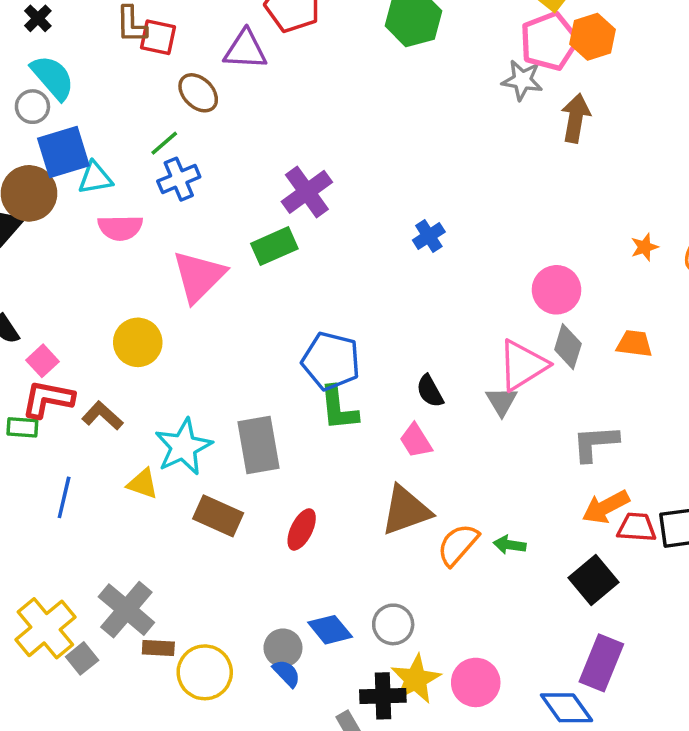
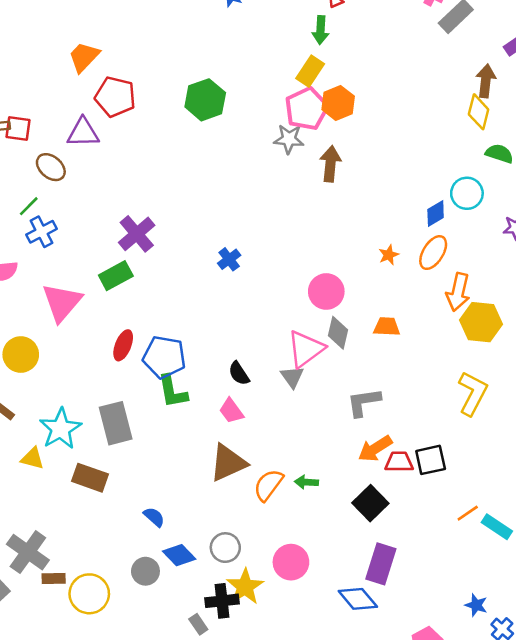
red ellipse: (302, 529) -> (123, 345), moved
blue semicircle: (286, 673) -> (154, 517), moved
pink circle: (476, 682) -> (291, 562), moved

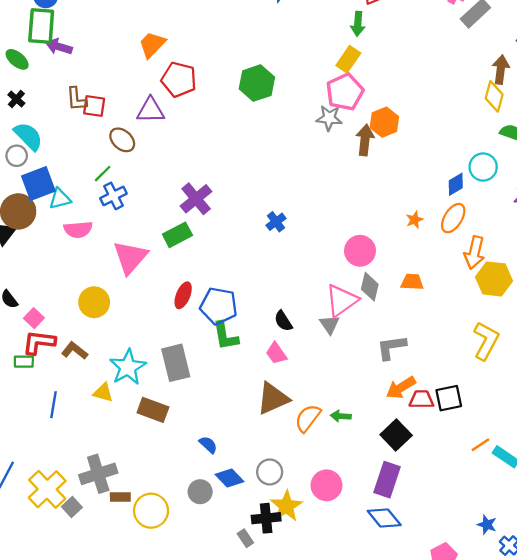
orange hexagon: (338, 103) -> (384, 122), moved
gray cross: (28, 552) -> (98, 474), turned 36
purple rectangle: (381, 564) -> (387, 480), moved

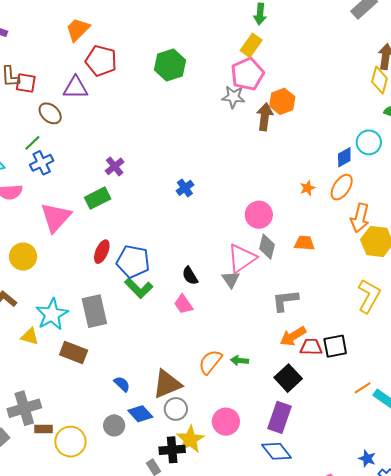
purple cross: (196, 199) -> (115, 166), size x0.7
green L-shape: (225, 336) -> (139, 288), turned -36
brown triangle: (273, 398) -> (167, 384), moved

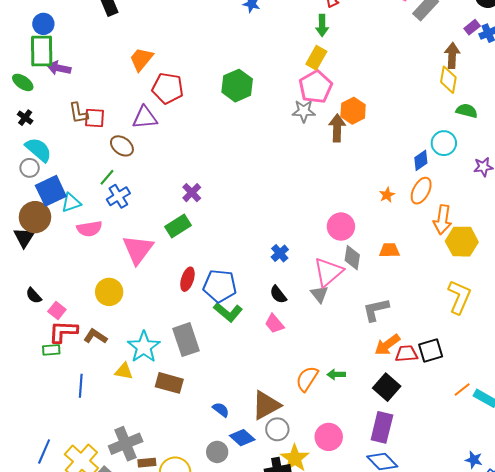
blue cross: (185, 188) -> (280, 253), moved

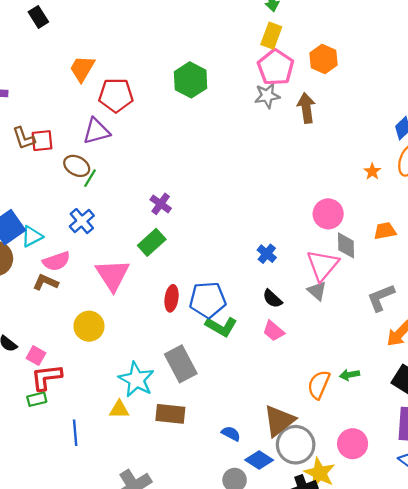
orange hexagon: (353, 111) -> (324, 59), moved
green line: (107, 177) -> (90, 178), moved
brown L-shape: (95, 336) -> (45, 282), moved
gray circle: (277, 429) -> (296, 445), size x1.5

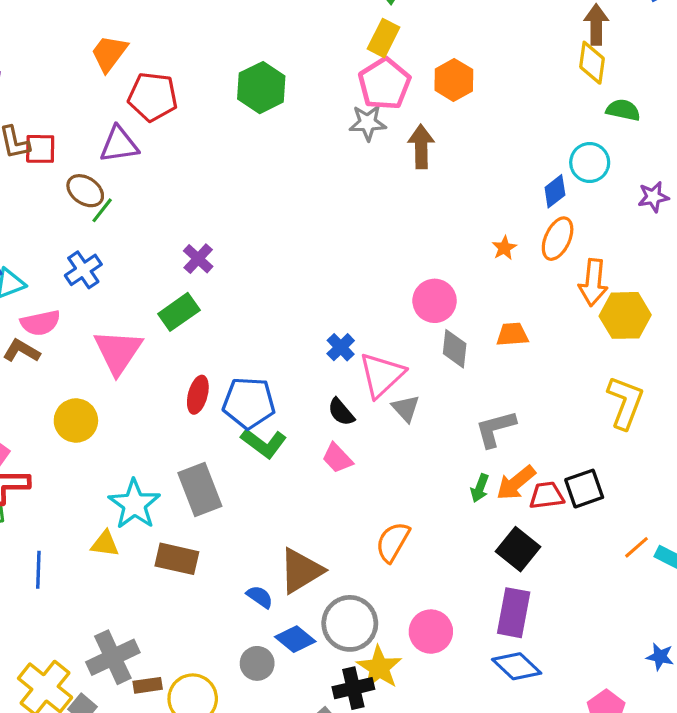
pink triangle: (323, 265) -> (382, 375), moved
green arrow: (350, 375) -> (480, 488), moved, turned -66
brown triangle: (279, 421) -> (301, 571), moved

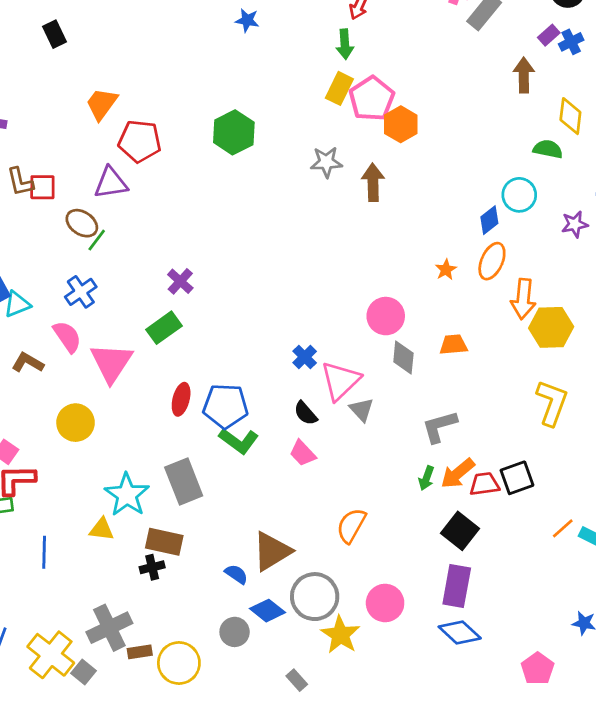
yellow diamond: (592, 63) -> (570, 116), moved
pink pentagon: (384, 84) -> (372, 99), moved
pink semicircle: (40, 323) -> (67, 337), moved, turned -112
black cross: (353, 688) -> (152, 567), moved, size x0.7

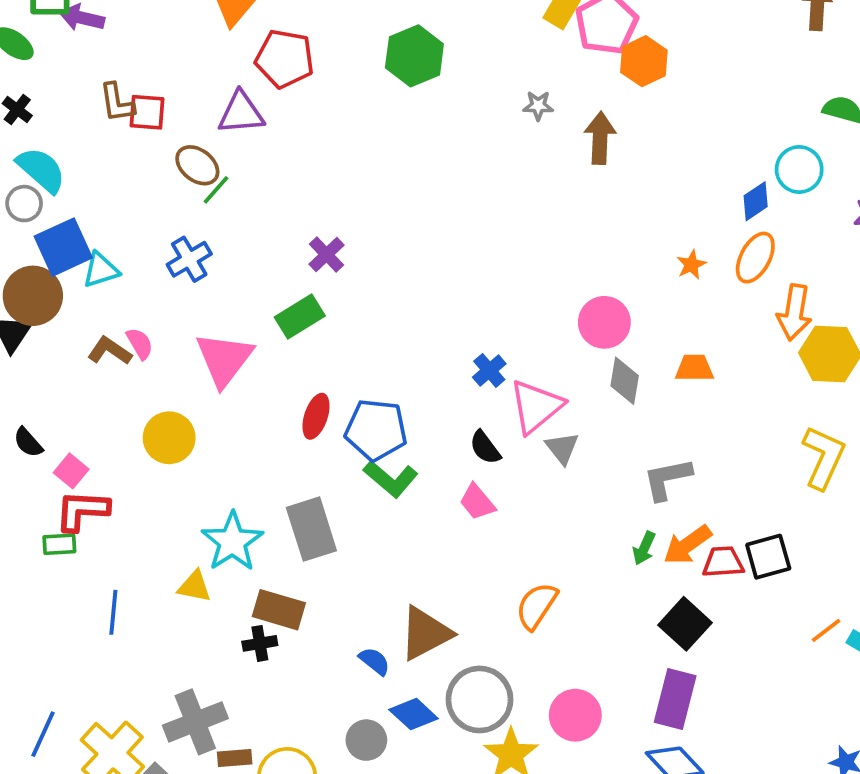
gray star: (326, 162) -> (538, 106), size x0.7
pink semicircle: (67, 337) -> (140, 344), moved, size x0.7

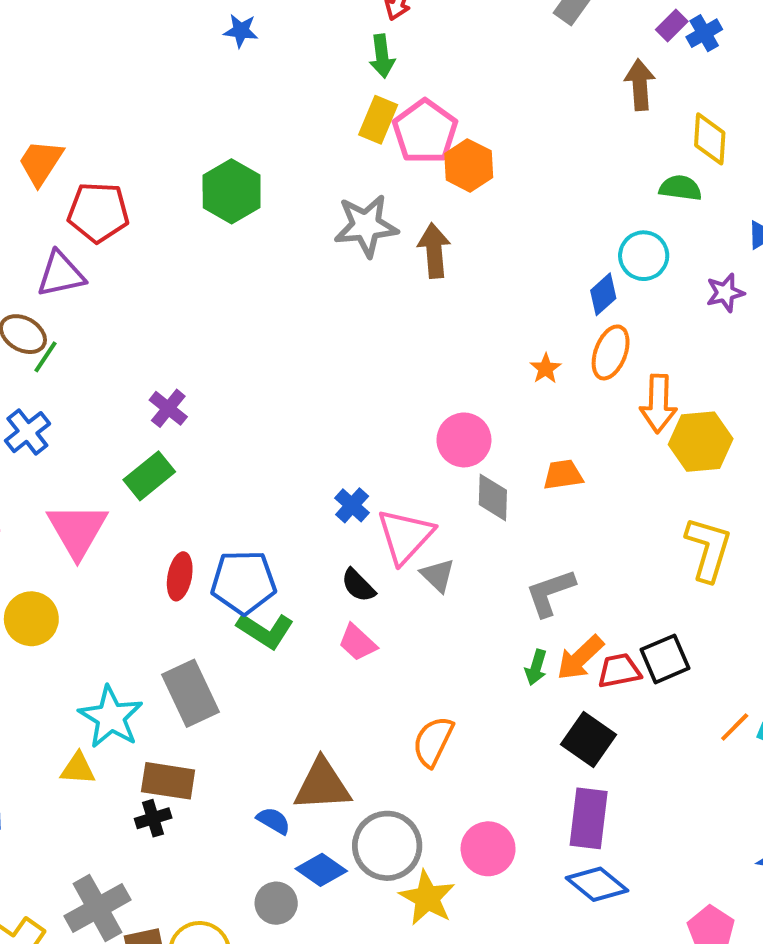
gray star: (538, 106) -> (366, 226), size x2.0
brown triangle: (425, 633) -> (322, 785), turned 32

